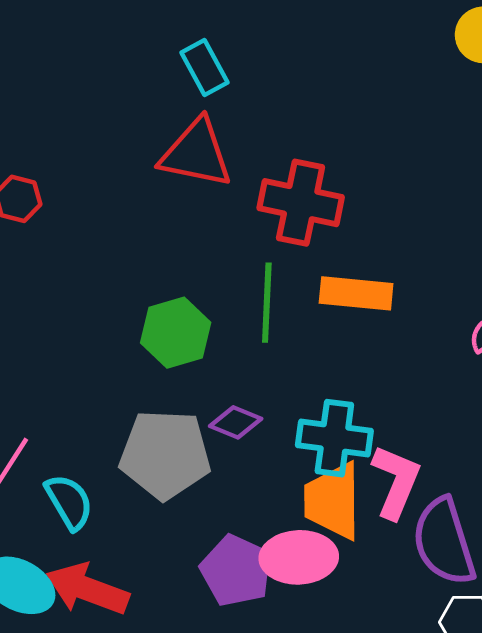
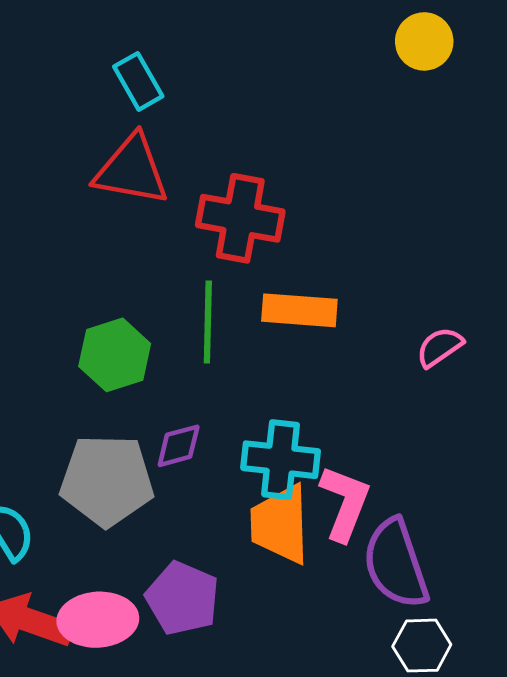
purple diamond: (236, 422) -> (179, 446), turned -36
pink ellipse: (299, 557) -> (98, 620), moved

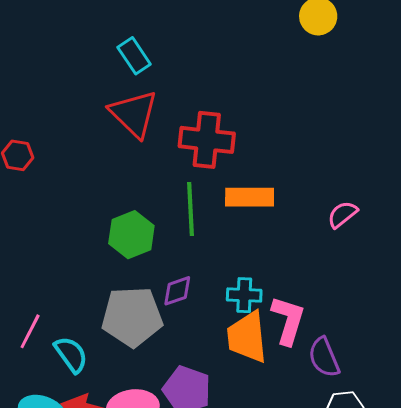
red triangle: (132, 170) -> (134, 114), turned 38
cyan cross: (281, 460) -> (244, 295), size x0.7
purple semicircle: (396, 564) -> (324, 357), size x0.7

